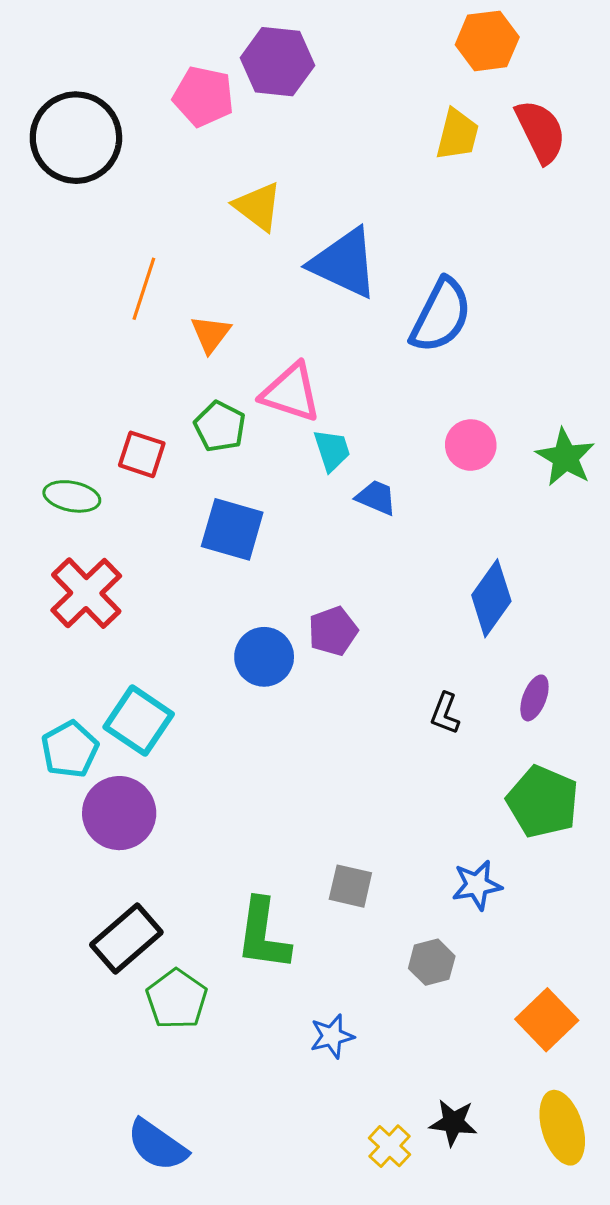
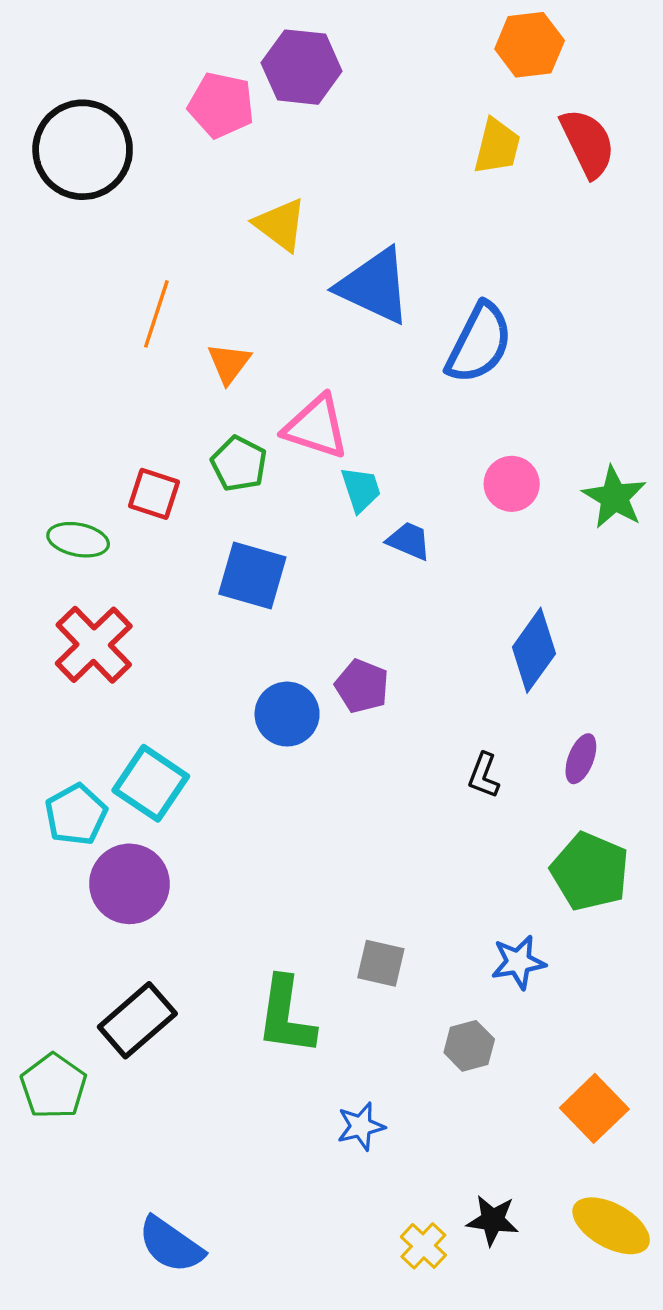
purple pentagon: (333, 631) -> (362, 686), turned -30
green pentagon: (177, 999) -> (54, 1086), moved
yellow ellipse: (562, 1128) -> (611, 1226), turned -44

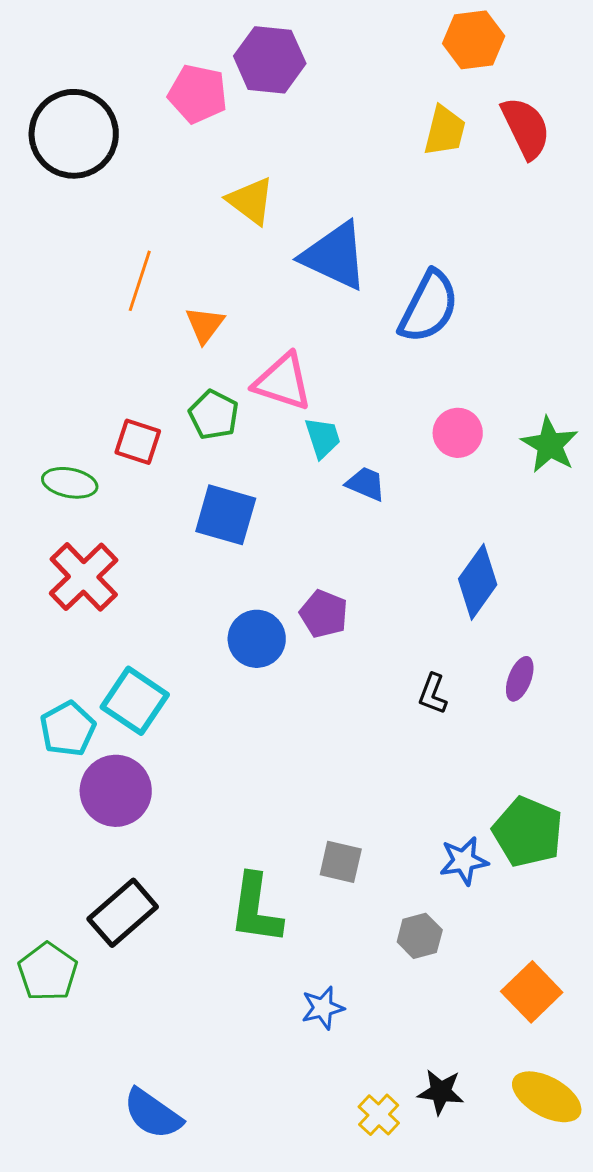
green pentagon: (590, 872) -> (528, 832), moved

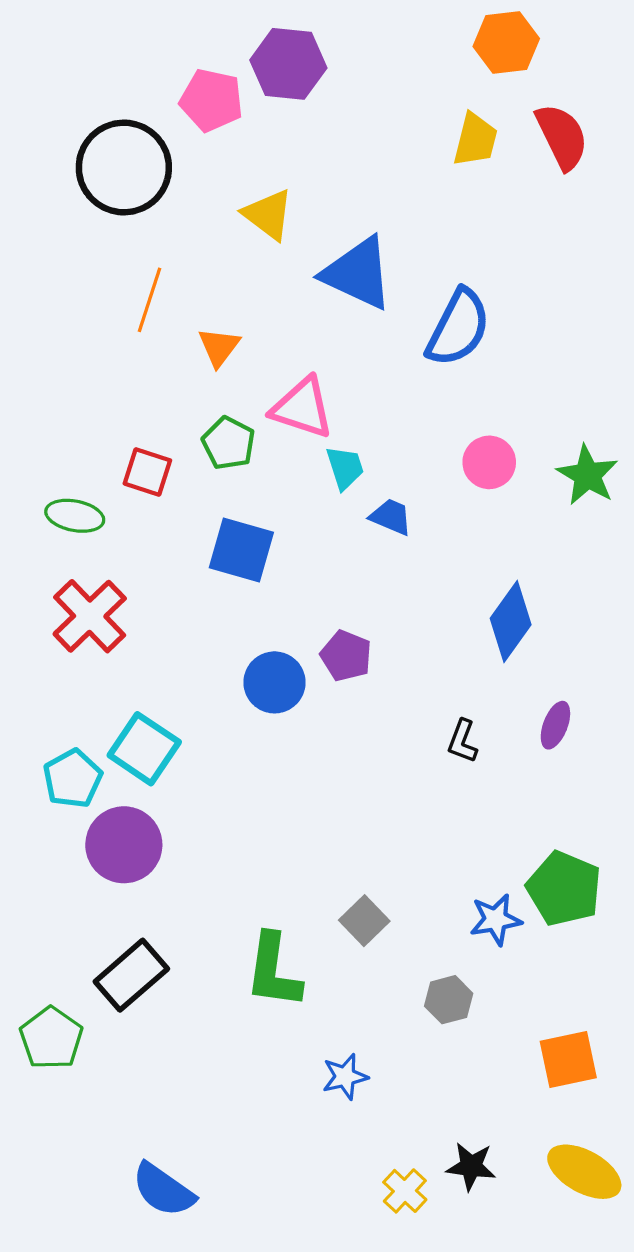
black circle: (74, 134) -> (124, 168), moved
gray square: (341, 862) -> (364, 921), turned 33
orange square: (532, 992) -> (568, 1060), turned 32

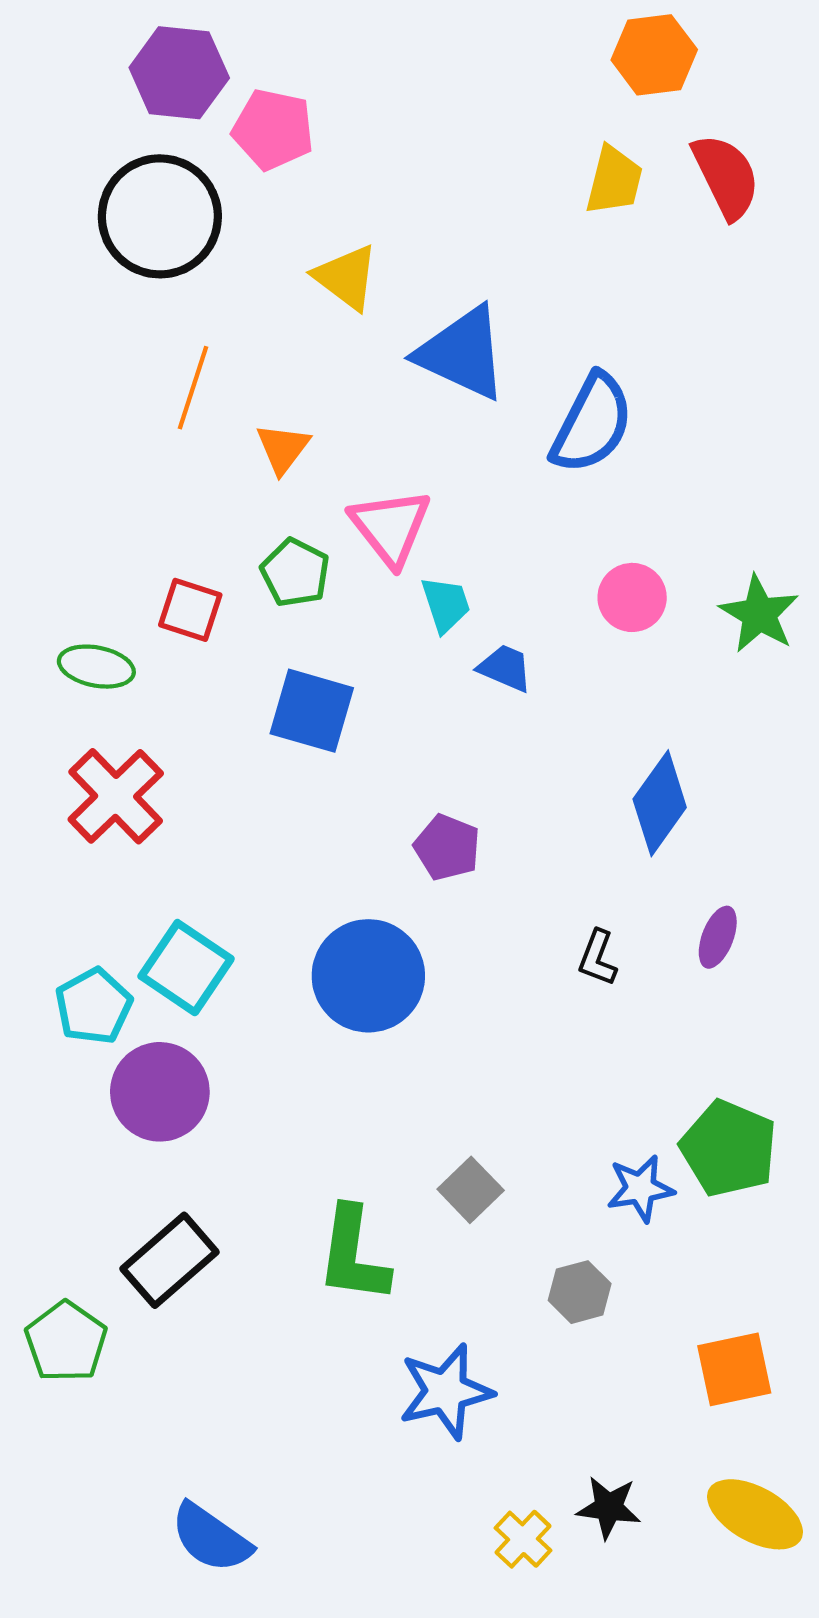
purple hexagon: (288, 64) -> (179, 73), moved
pink triangle: (302, 408) -> (390, 527), turned 34
blue circle: (274, 682) -> (368, 976), moved, size x1.4
blue star: (345, 1077) -> (446, 1391), size x1.6

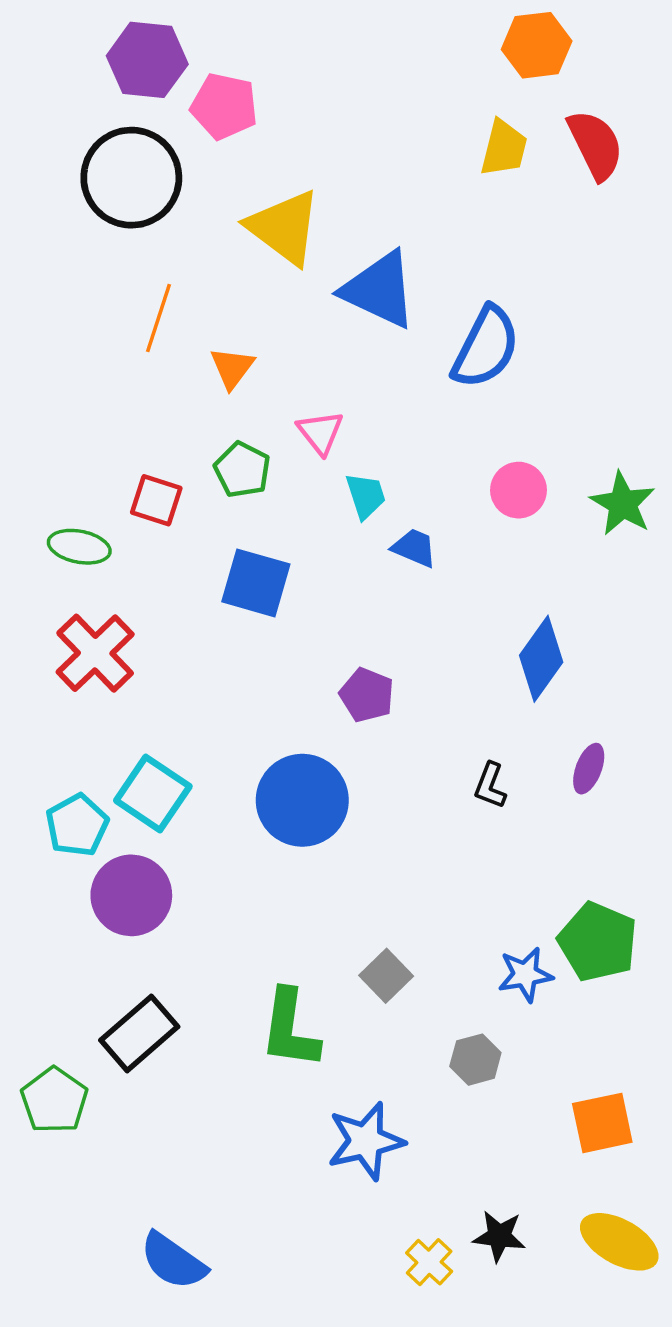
yellow triangle: (346, 277) -> (284, 227), size x1.4
pink triangle: (390, 527) -> (320, 432), size x0.7

